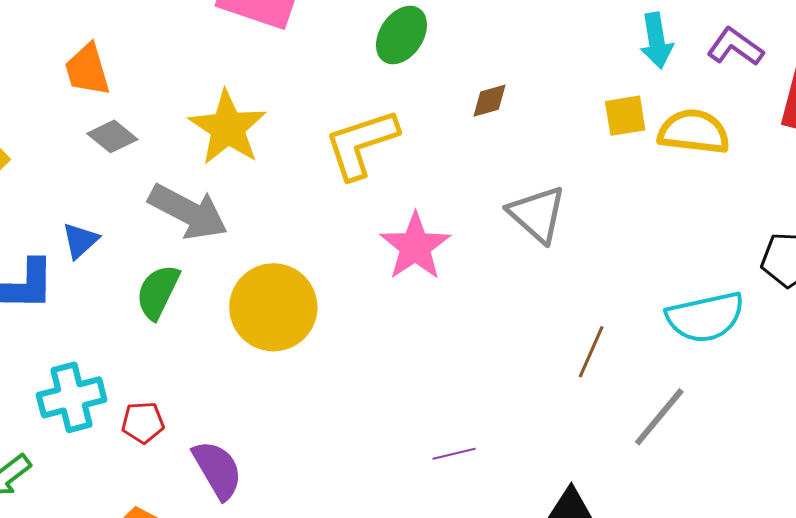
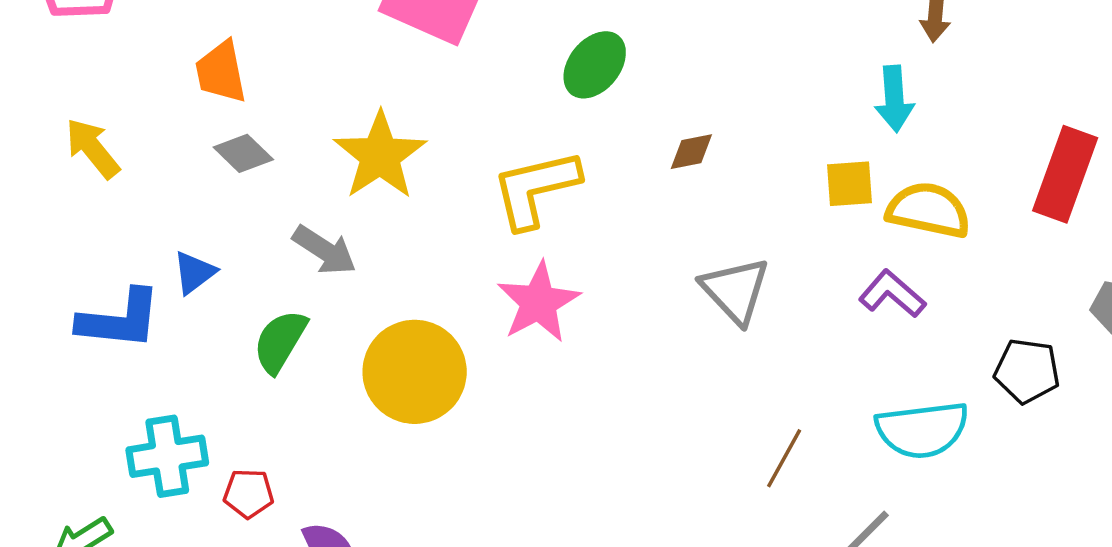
purple L-shape: (735, 47) -> (892, 294), moved
gray arrow: (188, 212) -> (324, 250), size x0.7
pink star: (415, 246) -> (539, 302), moved

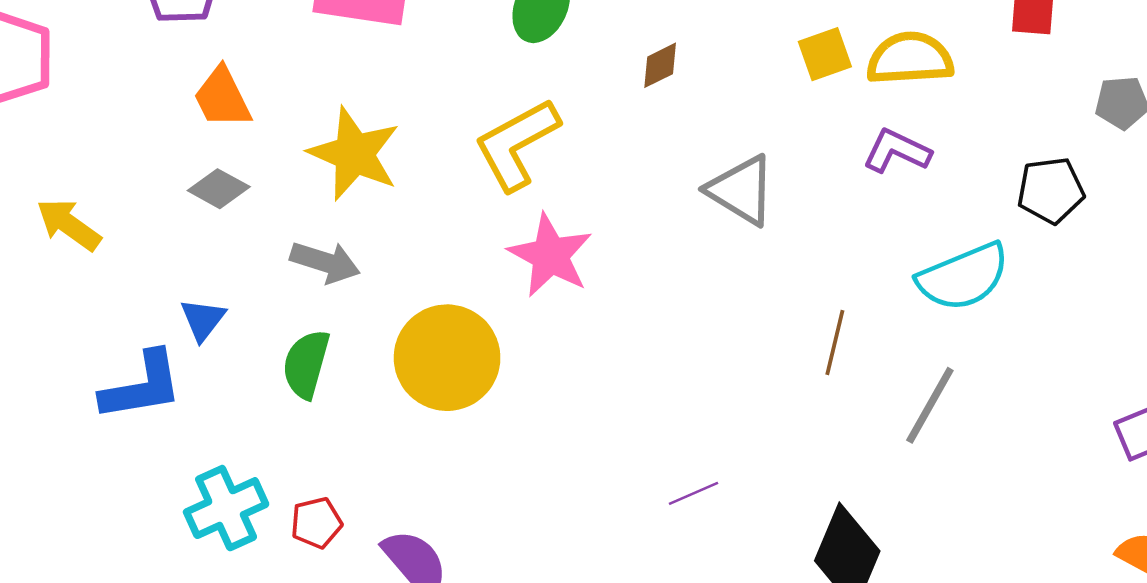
orange trapezoid: (221, 72) -> (222, 98), moved

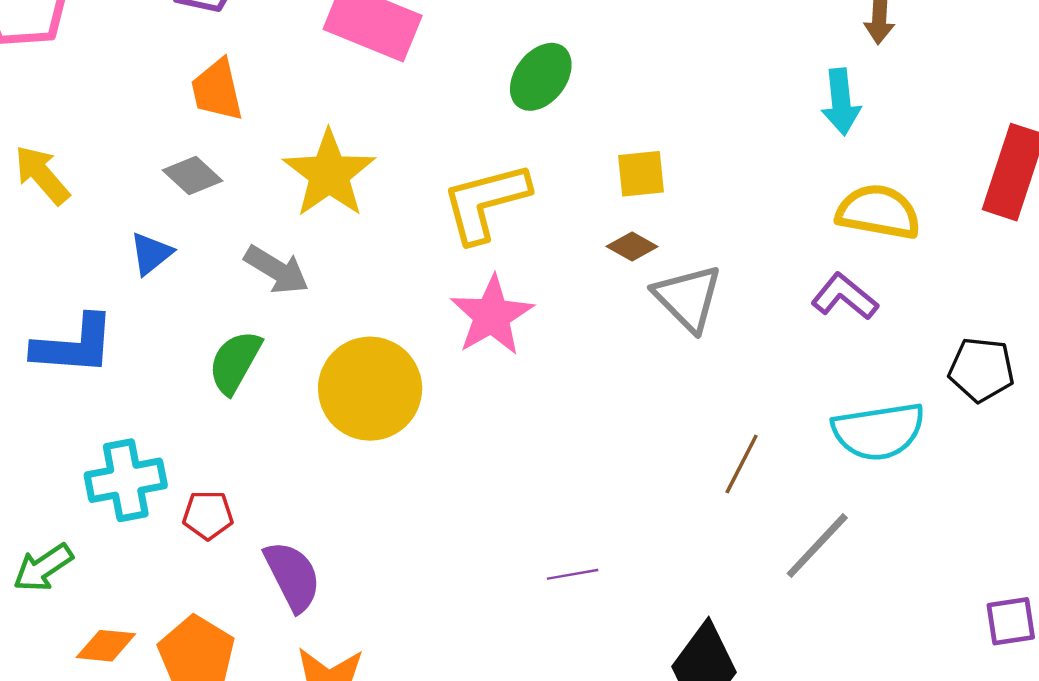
yellow square: (825, 54) -> (641, 174), moved
brown diamond: (660, 65) -> (632, 246), moved, turned 42
blue triangle: (203, 320) -> (151, 254), moved

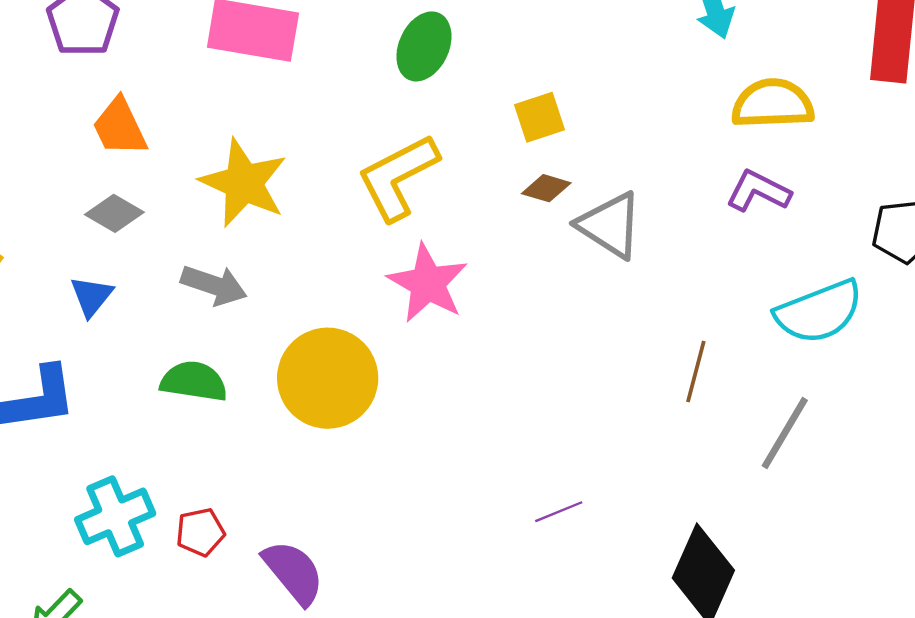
green semicircle: (235, 362) -> (194, 381), turned 82

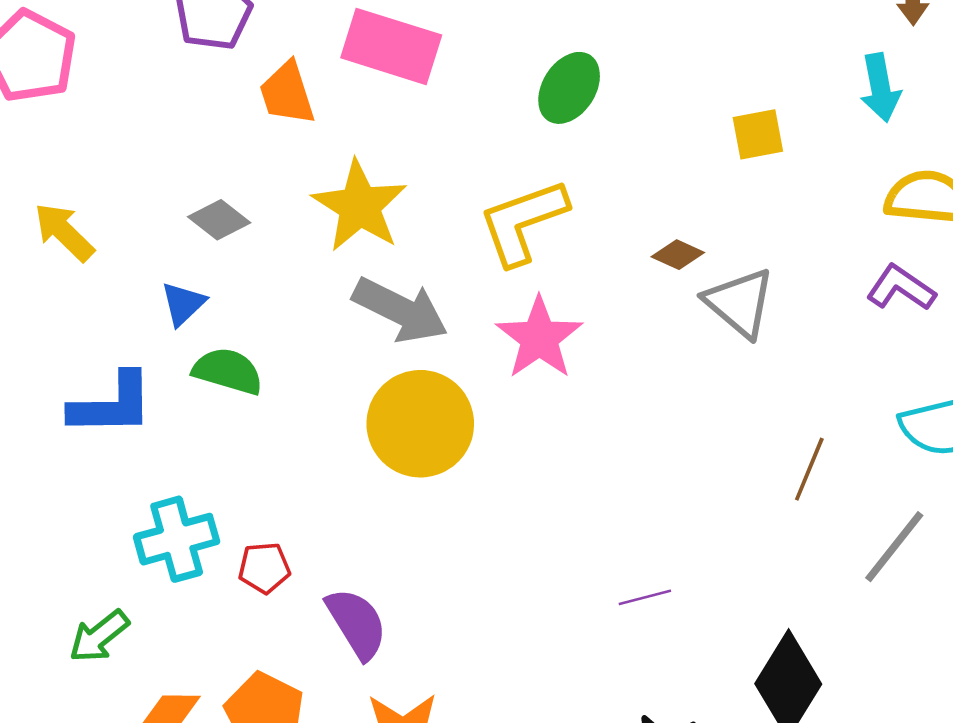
yellow square: (540, 117) -> (758, 134), moved
orange trapezoid: (120, 127) -> (287, 93), moved
gray arrow: (214, 285) -> (400, 310), moved, size x1.4
green semicircle: (194, 381) -> (228, 371), moved

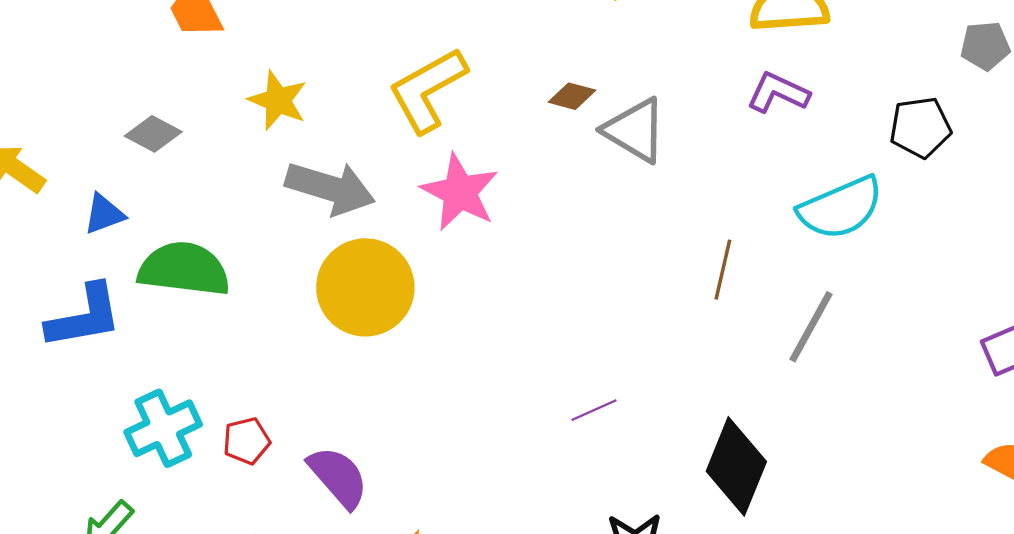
yellow star: (360, 206) -> (278, 100), size x0.7
blue triangle: (183, 304) -> (104, 214), moved, turned 33
green semicircle: (228, 371) -> (184, 269), size x1.4

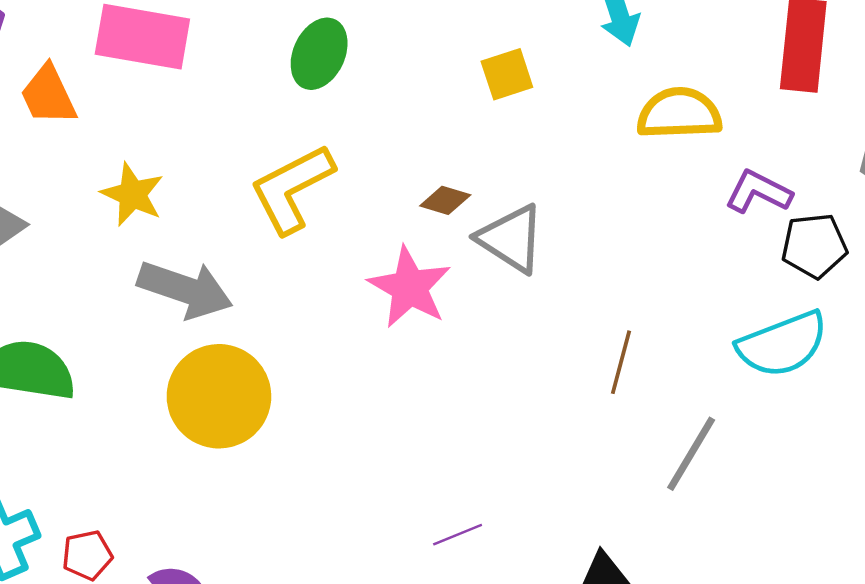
purple L-shape: (778, 93) -> (758, 192), moved
pink star: (460, 192) -> (410, 287), moved
cyan semicircle: (841, 208) -> (782, 344), moved
brown line: (723, 270) -> (621, 362), moved

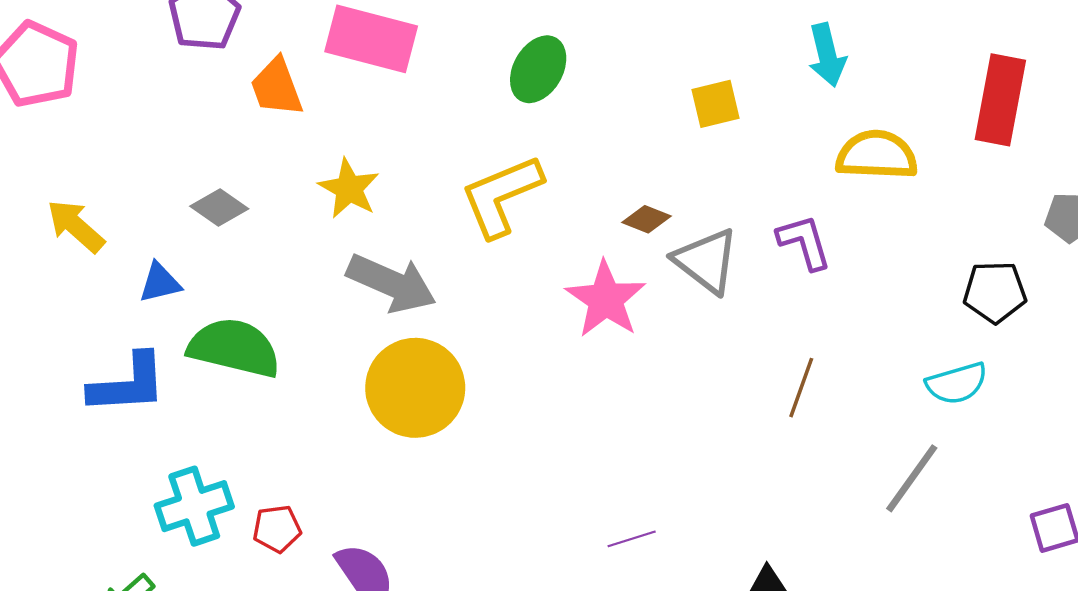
purple L-shape: (758, 192) -> (804, 242), moved, turned 42
cyan semicircle: (782, 344) -> (957, 383), size x0.7
gray line: (691, 454) -> (912, 478), moved

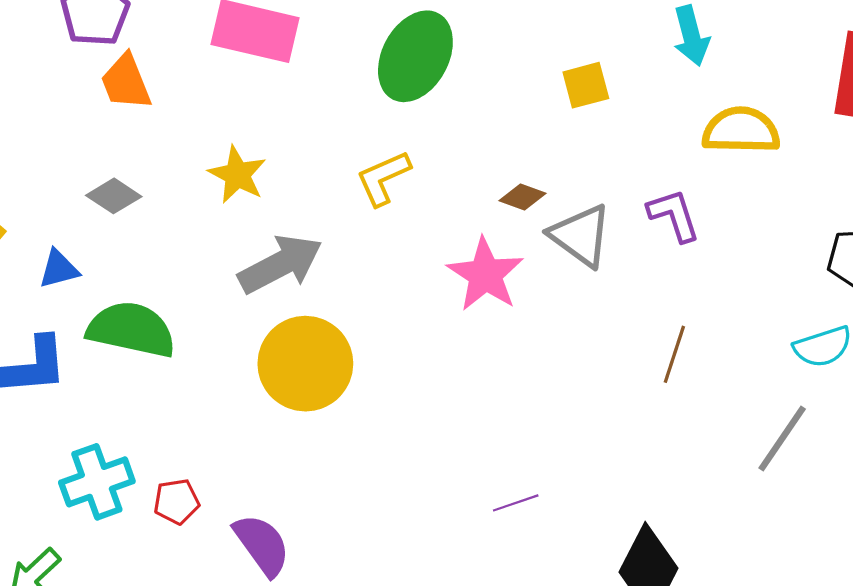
green ellipse: (538, 69) -> (415, 56), size x1.4
orange trapezoid: (277, 87) -> (126, 82), moved
yellow L-shape: (501, 196) -> (383, 178), size x0.7
gray arrow: (392, 283) -> (280, 264), turned -50

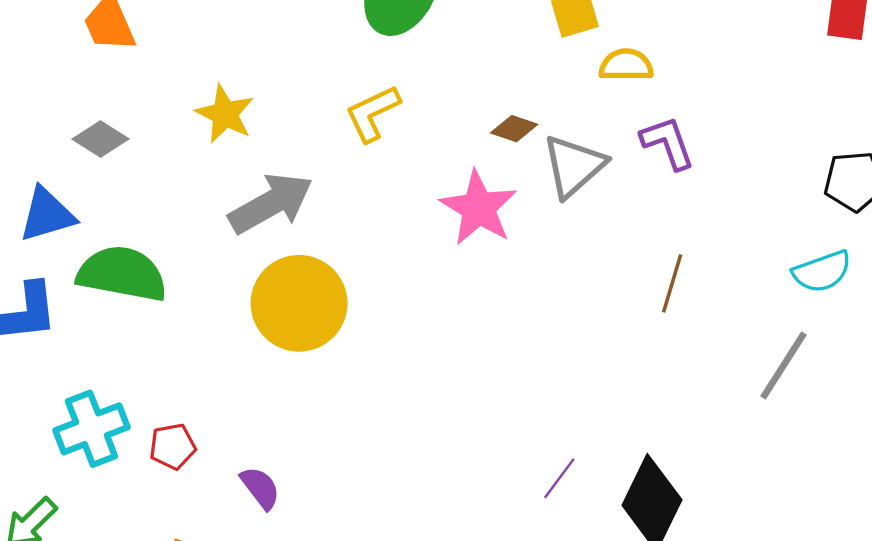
yellow semicircle: (741, 130) -> (626, 65), moved, size x0.7
gray triangle: (581, 236) -> (574, 166), turned 44
blue triangle: (59, 269) -> (47, 215), size x1.4
purple line: (516, 503) -> (559, 478), moved, turned -33
purple semicircle: (262, 545) -> (260, 488), size x0.7

